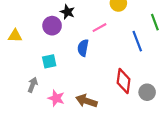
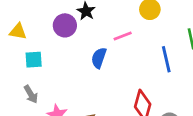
cyan square: (49, 61) -> (34, 60), moved
gray arrow: (33, 85) -> (31, 94), turned 120

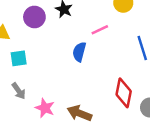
purple circle: (65, 25) -> (34, 17), moved

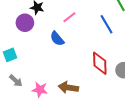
purple circle: (34, 17) -> (25, 23), moved
blue semicircle: (79, 52) -> (57, 39), turned -42

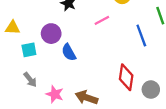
purple circle: (25, 23) -> (51, 34), moved
blue semicircle: (57, 39) -> (69, 52), moved

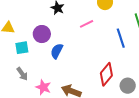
blue semicircle: (69, 52) -> (57, 51), turned 56
red diamond: (126, 77) -> (106, 74), turned 30

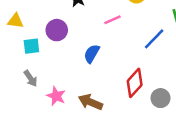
blue line: (121, 38) -> (154, 39), turned 60
blue semicircle: (57, 51) -> (92, 54), moved

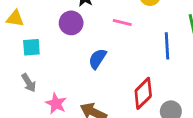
pink line: (113, 20) -> (122, 22), turned 35
purple circle: (57, 30) -> (71, 23), moved
blue line: (154, 39) -> (167, 46), turned -50

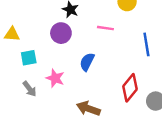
pink star: (56, 104) -> (55, 78), moved

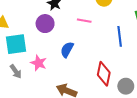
cyan square: (29, 58) -> (16, 44), size x1.5
red diamond: (130, 88) -> (104, 74), turned -30

